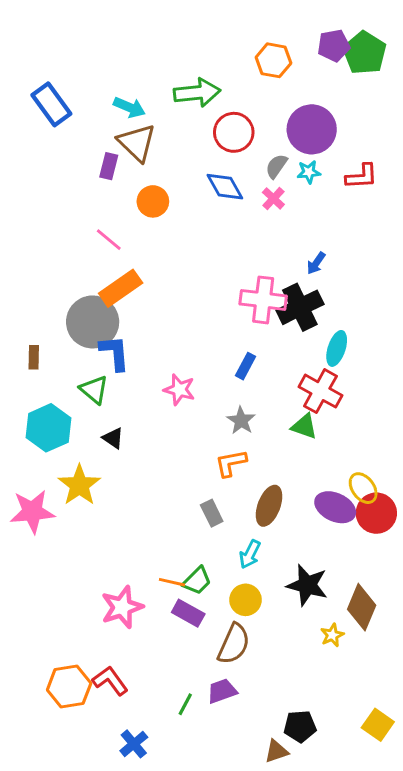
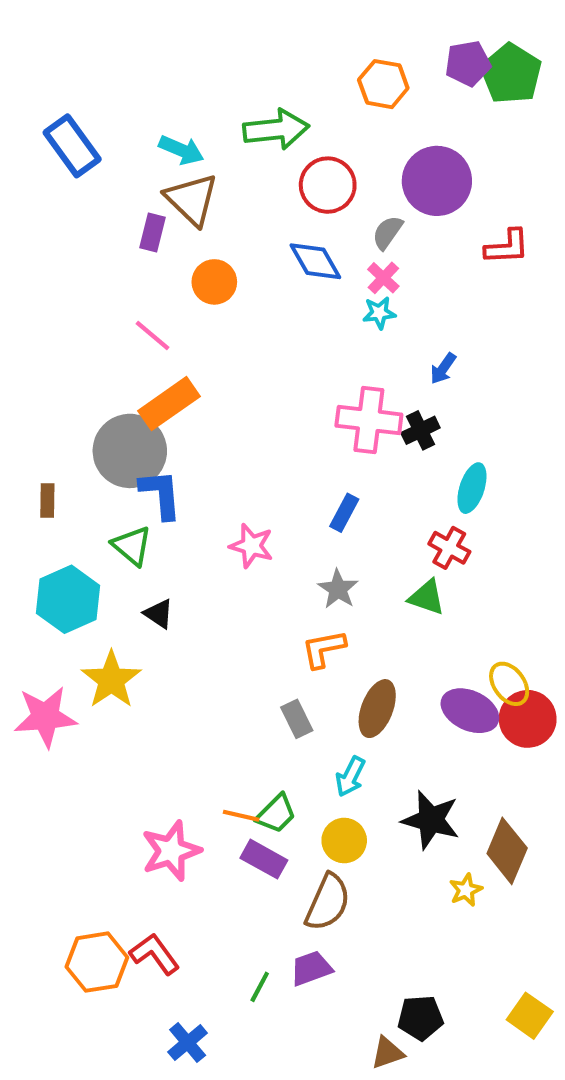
cyan star: (309, 172) -> (379, 313), moved
black cross: (300, 307) -> (420, 430), size x0.6
red cross: (320, 391) -> (449, 548), size x0.7

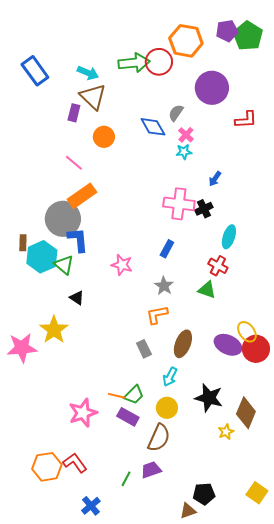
orange hexagon: (383, 84) -> (186, 41), size x1.4
red circle: (328, 185) -> (159, 62), moved
gray semicircle: (387, 232) -> (176, 113), moved
cyan hexagon: (68, 599) -> (42, 257), moved

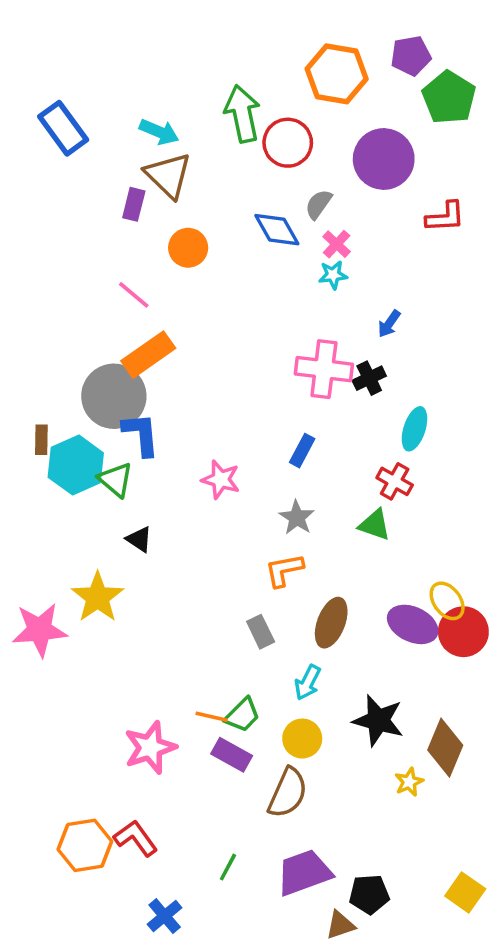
green pentagon: (248, 36) -> (449, 97), moved
red circle: (159, 62) -> (288, 143), moved
green arrow: (134, 63) -> (242, 114), turned -96
purple trapezoid: (151, 470) -> (304, 873), moved, size x1.5

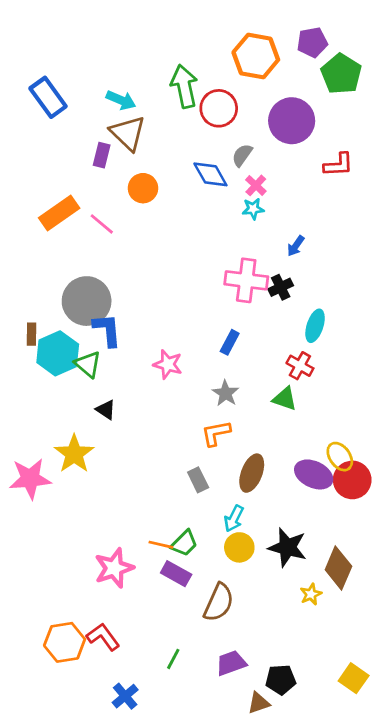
orange rectangle: (148, 355) -> (59, 213), moved
yellow circle: (302, 739) -> (239, 547), moved
purple trapezoid: (304, 873) -> (231, 663), size x0.7

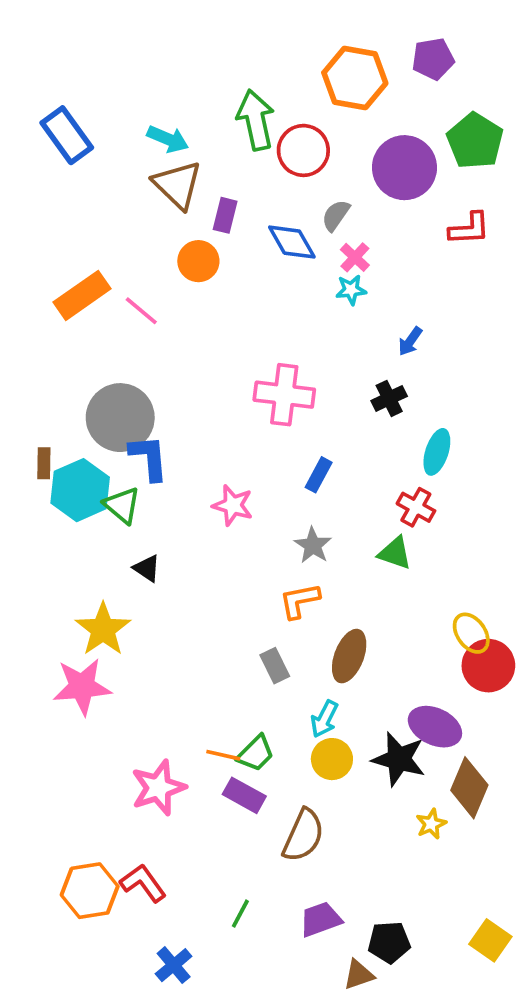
green pentagon: (341, 74) -> (475, 141), moved
purple rectangle: (102, 155) -> (225, 215), moved
pink cross: (246, 280) -> (284, 395), moved
purple ellipse: (314, 474) -> (435, 727), moved
pink star: (30, 479) -> (82, 687), moved

